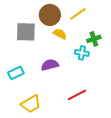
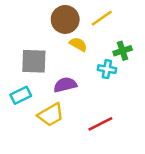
gray square: (26, 32) -> (34, 61), moved
yellow trapezoid: (31, 104) -> (51, 115), moved

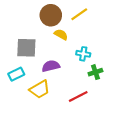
green cross: (123, 51) -> (95, 72), moved

